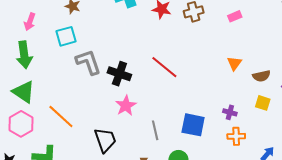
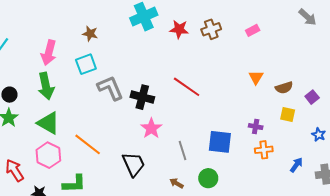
pink arrow: (30, 22) -> (49, 53), size x1.4

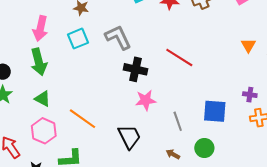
gray L-shape: (110, 88) -> (118, 37), moved
green triangle: (48, 123) -> (43, 99), size x0.7
pink star: (151, 128) -> (146, 100), turned 30

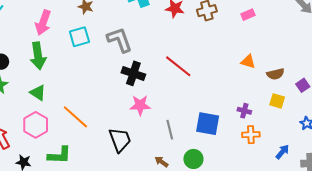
orange triangle: (248, 45) -> (248, 62), turned -49

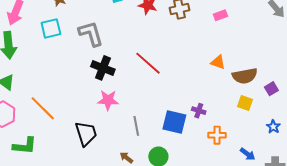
brown semicircle: (275, 74) -> (245, 76), size x1.4
purple cross: (244, 111) -> (199, 111), moved
blue arrow: (282, 152) -> (248, 154), turned 84

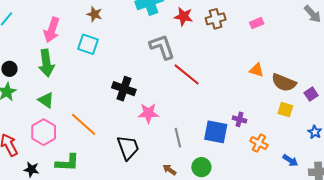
cyan square: (51, 28) -> (88, 44), turned 35
gray L-shape: (91, 34) -> (162, 47), moved
black cross: (103, 68) -> (124, 89), moved
brown semicircle: (245, 76) -> (284, 83), turned 35
orange cross: (217, 135) -> (259, 143), turned 30

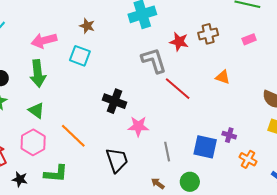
red star: (184, 16) -> (179, 42), moved
pink arrow: (52, 30) -> (44, 40), turned 55
orange triangle: (257, 70) -> (223, 77), moved

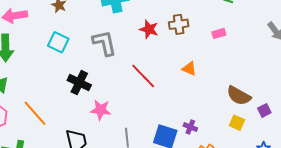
cyan square: (80, 56) -> (58, 42), moved
gray L-shape: (154, 60) -> (104, 43), moved

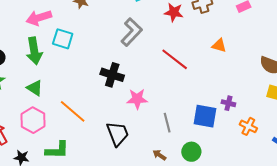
cyan square: (58, 42) -> (63, 39), moved
gray L-shape: (104, 43) -> (132, 32), turned 64

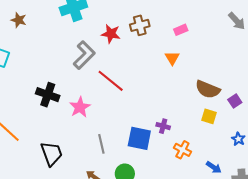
gray L-shape: (132, 32) -> (84, 55), moved
orange triangle: (219, 46) -> (172, 58), moved, turned 42
pink star: (137, 99) -> (80, 107), moved, turned -30

